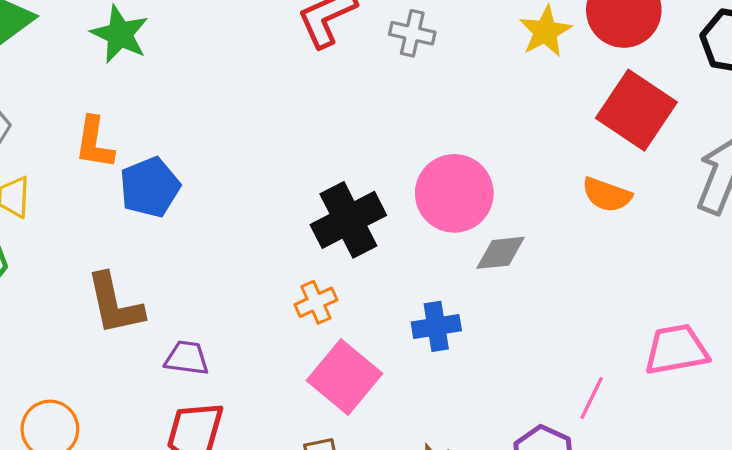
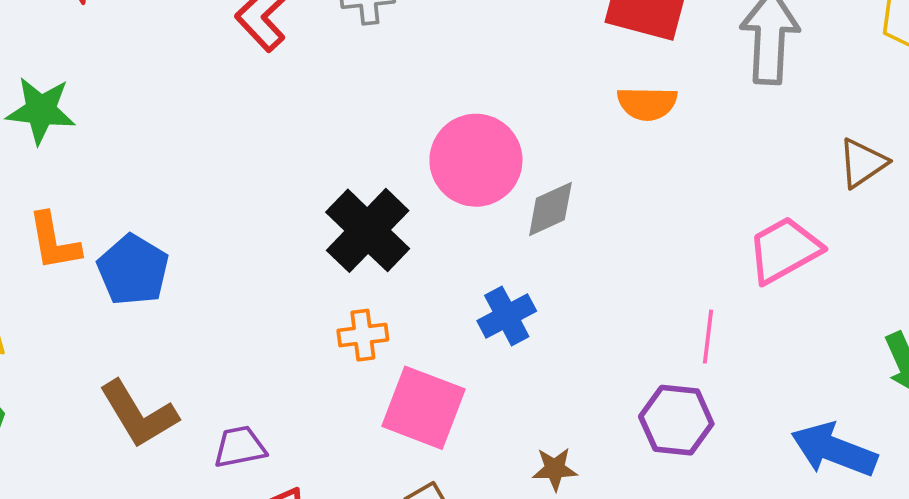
orange cross: (316, 302) -> (363, 335), turned 36

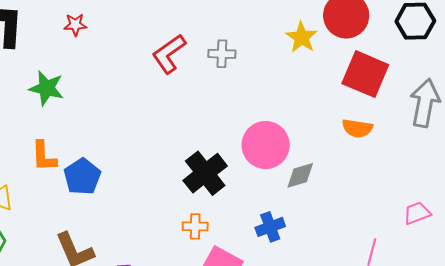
pink trapezoid: (784, 250) -> (417, 213), size x0.7

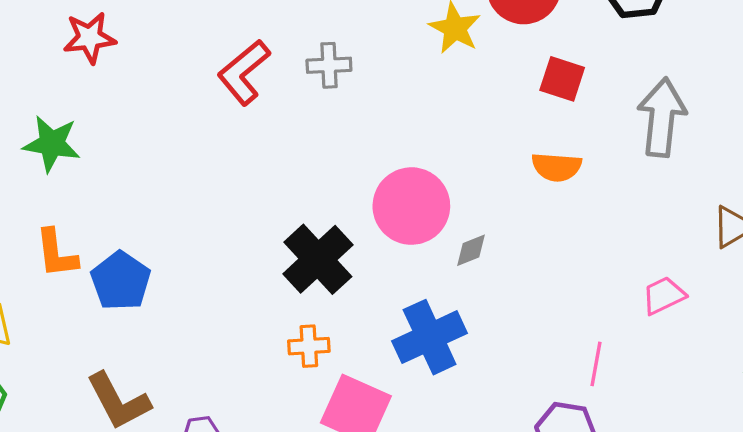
red star: (75, 25) -> (90, 38), size x1.4
red square: (365, 74) -> (562, 79), size x0.6
gray diamond: (300, 175) -> (471, 250), size x0.7
blue cross: (270, 227) -> (430, 337), size x1.5

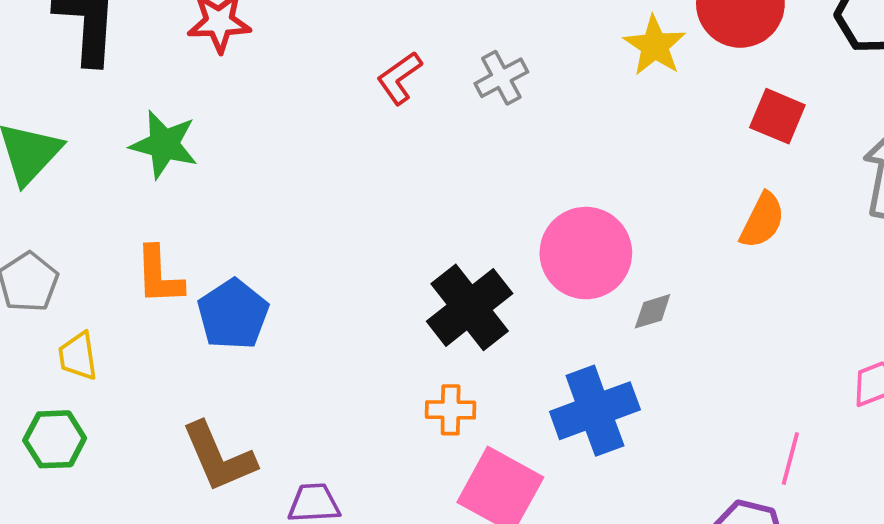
gray cross: (329, 65) -> (501, 78), turned -30
red L-shape: (244, 72) -> (399, 78), size x0.7
orange semicircle: (557, 167) -> (762, 220), turned -72

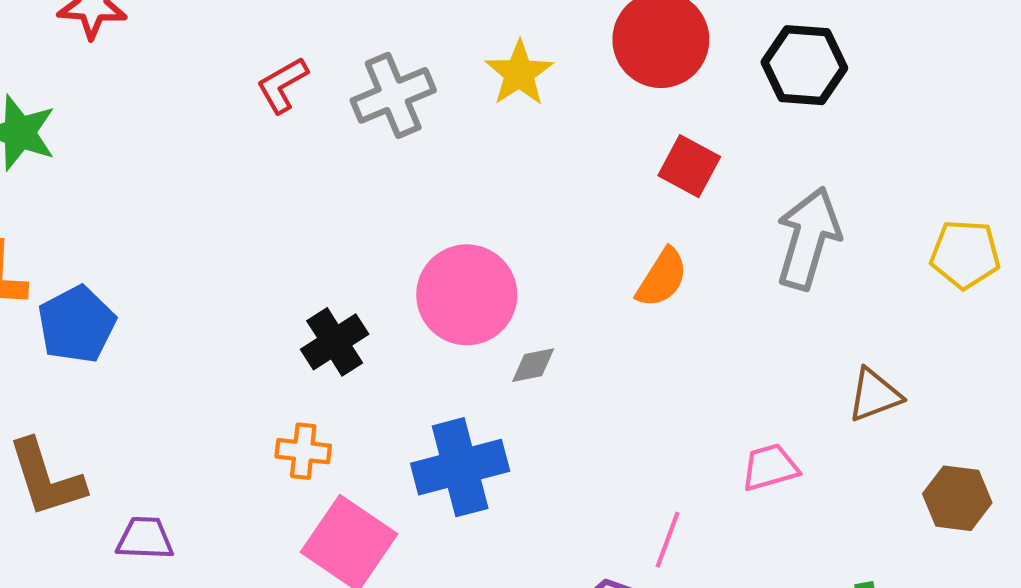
yellow star: (655, 46) -> (519, 73), moved
gray cross: (501, 78) -> (393, 95), size x1.4
black cross: (470, 307) -> (335, 342), size x0.7

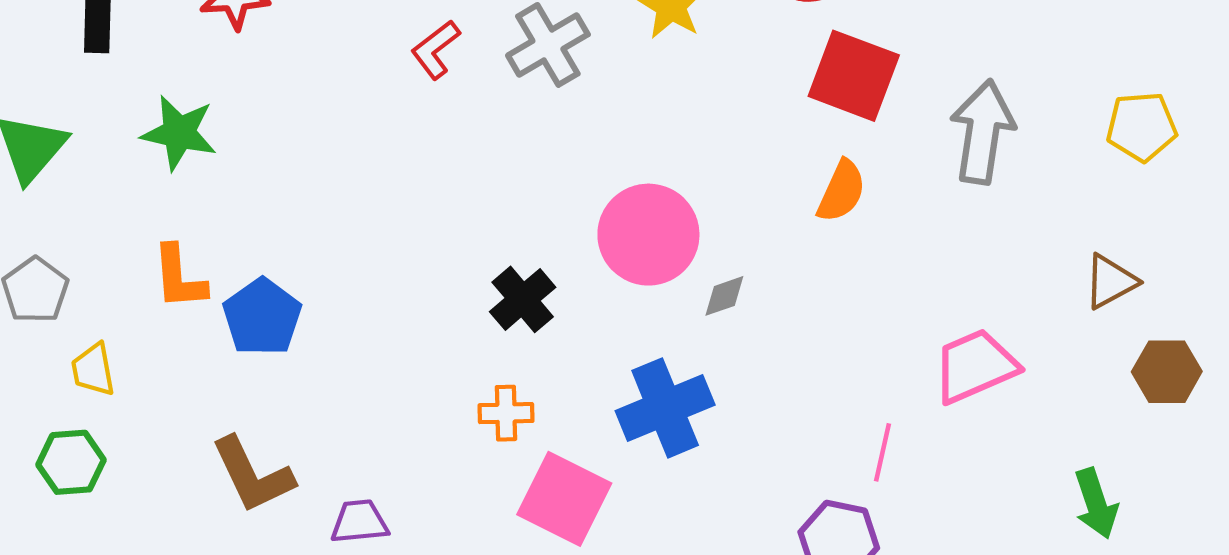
red square: (689, 166) -> (854, 76), size x1.5
brown triangle: (874, 395) -> (1110, 282), moved
pink trapezoid: (770, 467) -> (975, 366), size x1.5

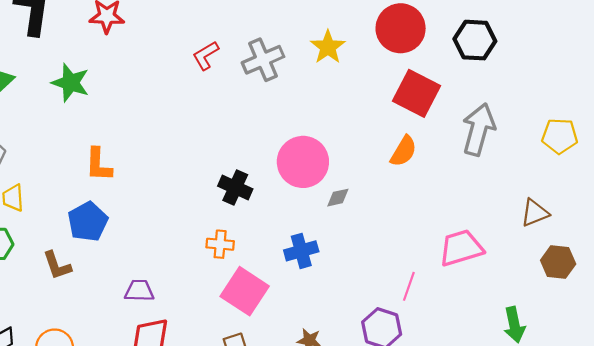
orange L-shape: (179, 277) -> (99, 165), moved
black cross: (523, 299) -> (235, 187), turned -32
blue pentagon: (262, 317) -> (88, 222), moved
blue cross: (665, 408) -> (301, 251), size x0.7
brown L-shape: (252, 475) -> (57, 266), moved, size x0.7

